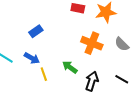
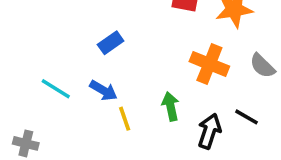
green arrow: (70, 67) -> (171, 106), turned 42
black line: (122, 79) -> (246, 117), moved

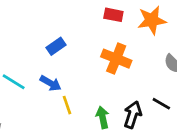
orange cross: (209, 64) -> (116, 59), moved
green arrow: (171, 106) -> (103, 117), moved

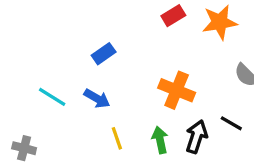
red rectangle: (113, 15) -> (173, 16), turned -42
orange cross: (116, 59) -> (177, 90), moved
yellow line: (67, 105) -> (117, 138), moved

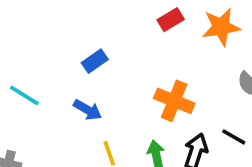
cyan line: (52, 97) -> (24, 95), moved

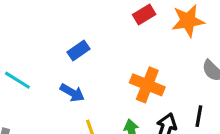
black line: (234, 137) -> (199, 116), turned 70

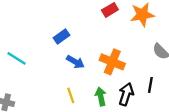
blue arrow: (72, 93) -> (75, 62), moved

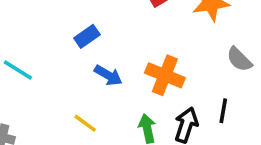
yellow line: (71, 95) -> (85, 123), moved, turned -35

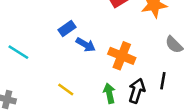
blue arrow: (108, 75) -> (86, 45), moved

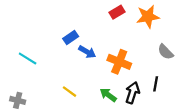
green arrow: (109, 93) -> (108, 95), turned -42

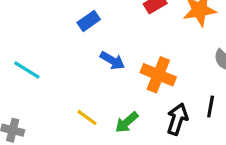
blue rectangle: (71, 38) -> (89, 21), moved
green arrow: (108, 95) -> (127, 122), moved, turned -77

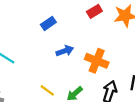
blue arrow: (112, 61) -> (65, 51), turned -49

